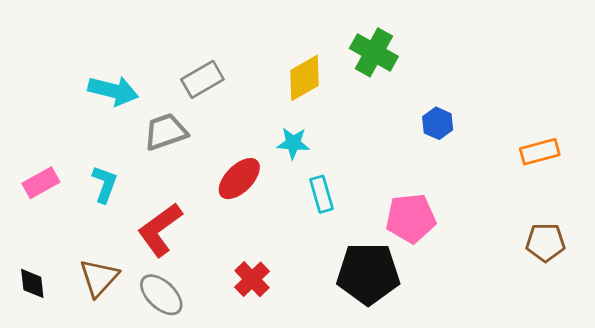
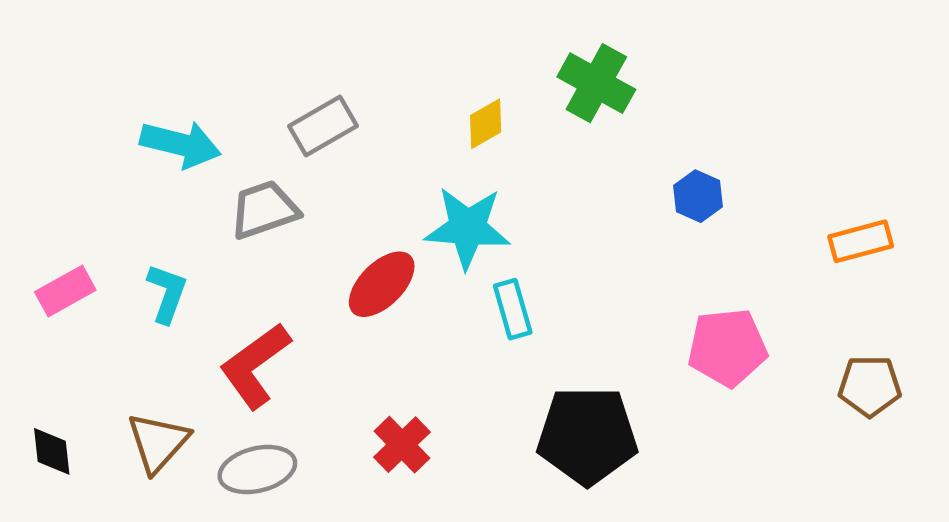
yellow diamond: (304, 78) -> (486, 124), size x0.7
cyan star: (293, 143) -> (468, 228), size x1.6
pink pentagon: (411, 218) -> (727, 347), moved
gray ellipse: (161, 295) -> (257, 470), turned -57

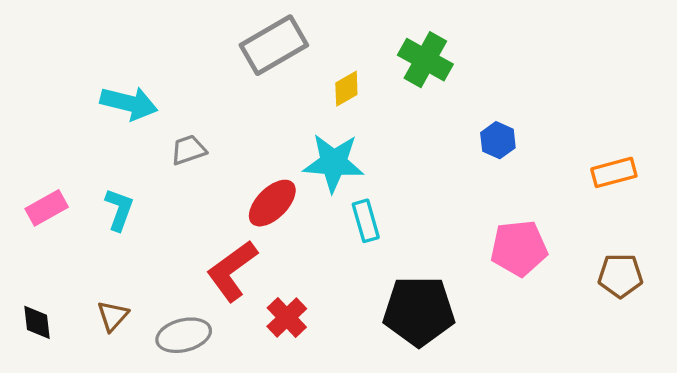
gray rectangle: (323, 126) -> (274, 45), moved, size x1.4
gray trapezoid: (264, 210) -> (188, 150), size x0.7
red L-shape: (255, 366) -> (232, 271), moved
brown triangle: (158, 442) -> (113, 316), size x0.7

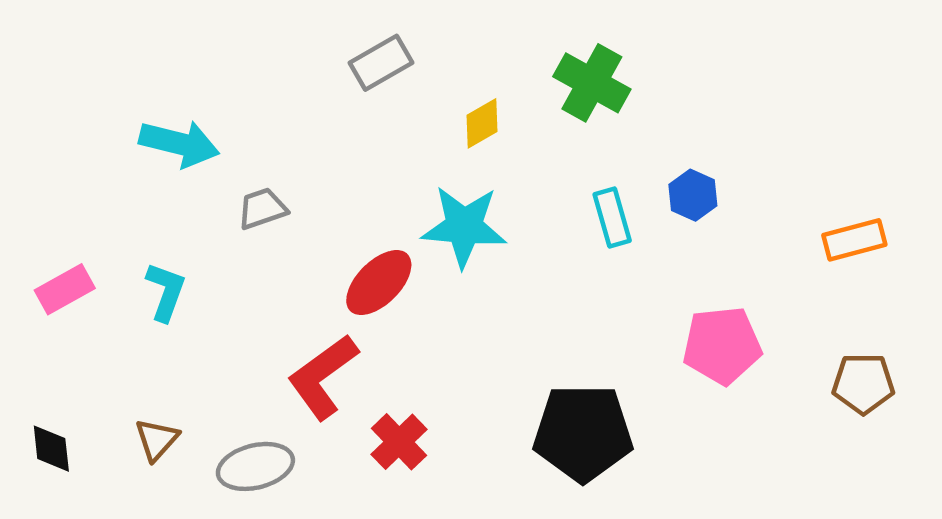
gray rectangle: (274, 45) -> (381, 63), size x0.7
cyan rectangle: (366, 221) -> (612, 218), moved

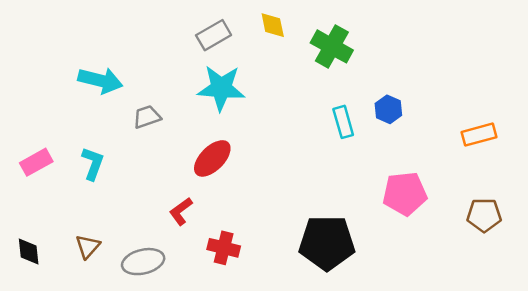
yellow diamond: (482, 123) -> (273, 25), moved, turned -72
cyan star: (464, 226) -> (221, 88), moved
red L-shape: (323, 377) -> (181, 211), size x0.6
red cross: (399, 442) -> (224, 248), turned -32

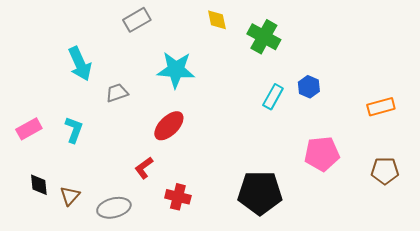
gray rectangle: (214, 35) -> (137, 20), moved
cyan arrow: (100, 80) -> (80, 64), turned 52
cyan rectangle: (343, 122) -> (273, 97), turned 45
black diamond: (29, 252) -> (39, 185), moved

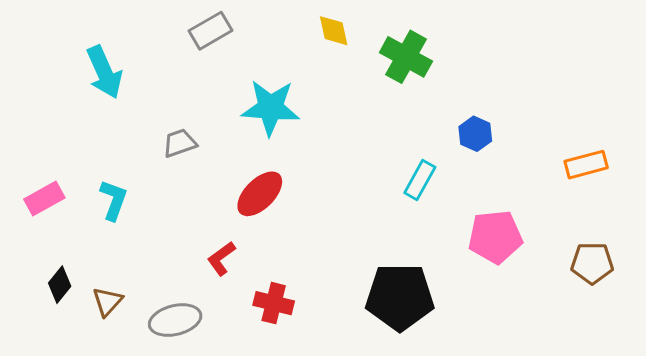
cyan arrow: (80, 64) -> (104, 72), moved
cyan rectangle: (273, 97) -> (420, 180), moved
black diamond: (39, 185) -> (60, 285), turned 45

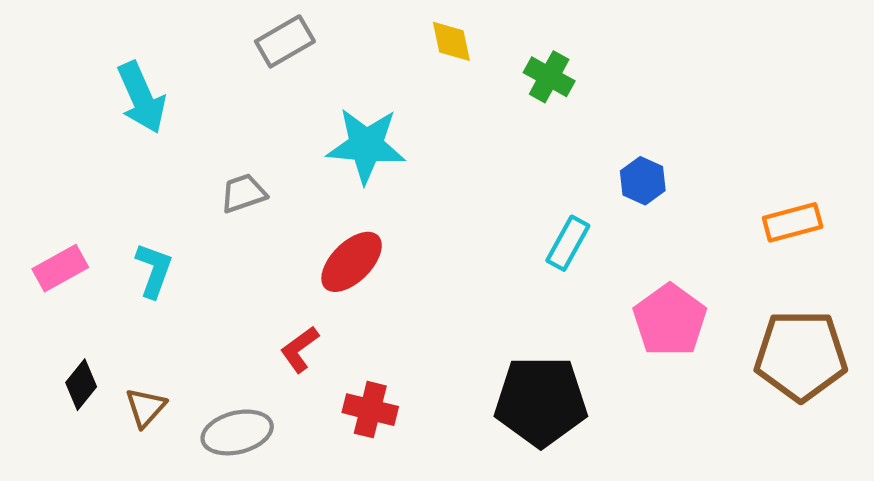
green cross: (406, 57) -> (549, 77), size x0.7
pink pentagon: (495, 237) -> (670, 320), turned -30
brown pentagon: (592, 263) -> (801, 355), size x1.6

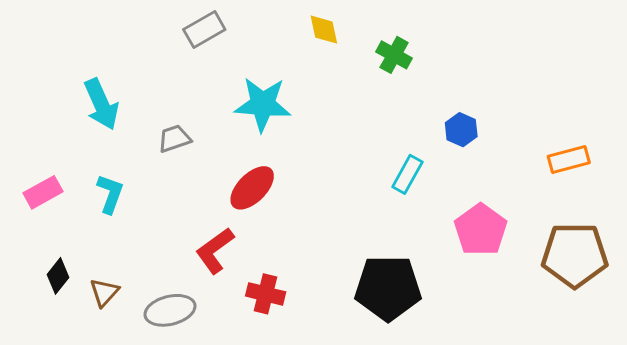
cyan arrow: (141, 98) -> (101, 104), moved
red L-shape: (300, 349) -> (215, 251), size x1.4

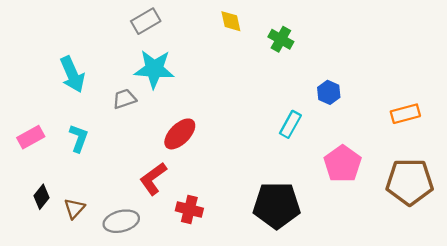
cyan star: (263, 104) -> (154, 69), moved

